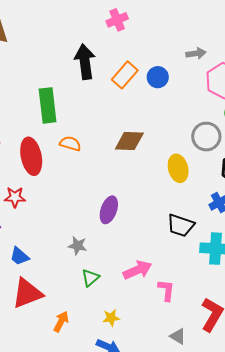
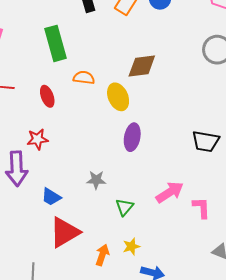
red ellipse: (31, 156) -> (47, 96), size x0.6
yellow ellipse: (178, 168) -> (118, 97), moved
gray star: (78, 246) -> (96, 180), moved
yellow star: (111, 318) -> (131, 246), moved

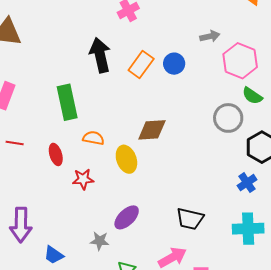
purple ellipse: (132, 137) -> (127, 217), moved, turned 32
red star: (37, 139) -> (83, 179), moved
black trapezoid: (206, 141) -> (190, 219), moved

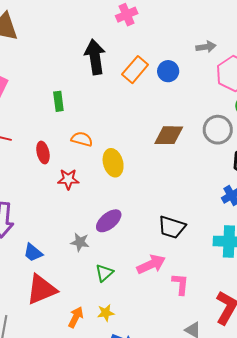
green rectangle: (67, 102) -> (58, 101), size x0.6
brown diamond: (152, 130) -> (169, 135), moved

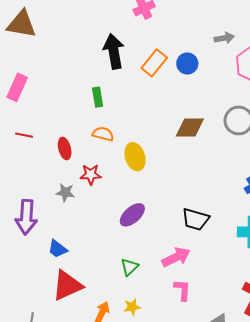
green rectangle: (58, 101) -> (98, 97), moved
gray star: (80, 242) -> (65, 192), moved
pink L-shape: (180, 284) -> (182, 290), moved

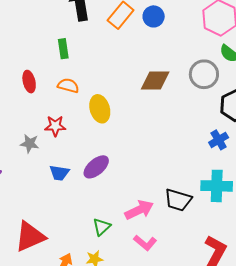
red ellipse: (65, 148) -> (29, 82), moved
black trapezoid: (196, 219) -> (178, 200), moved
blue trapezoid: (58, 249) -> (59, 173), moved, turned -30
green triangle: (129, 267) -> (102, 227), moved
pink L-shape: (182, 290) -> (145, 243), turned 125

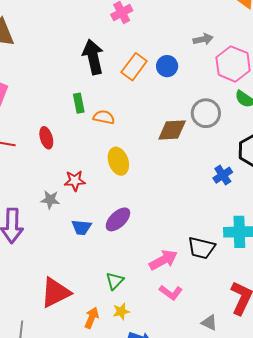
gray circle: (204, 74) -> (206, 113), moved
orange semicircle: (68, 86) -> (104, 117), moved
blue cross: (219, 140) -> (223, 175), moved
green triangle: (102, 227) -> (115, 281), moved

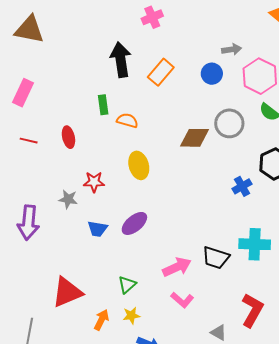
blue circle: (167, 66) -> (212, 74), moved

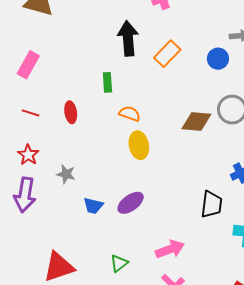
orange semicircle: (127, 121) -> (130, 114), moved
red star: (94, 182) -> (28, 155), moved, turned 30
black trapezoid: (216, 258) -> (212, 204), moved, turned -104

